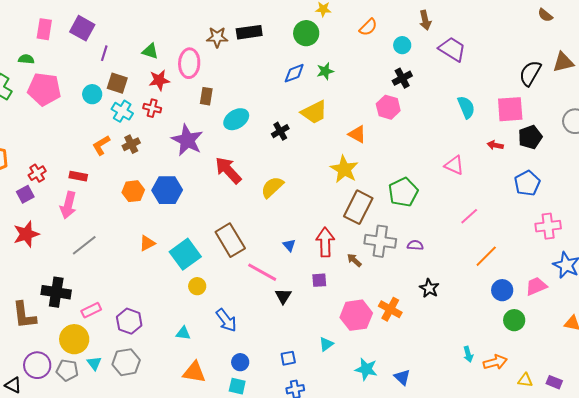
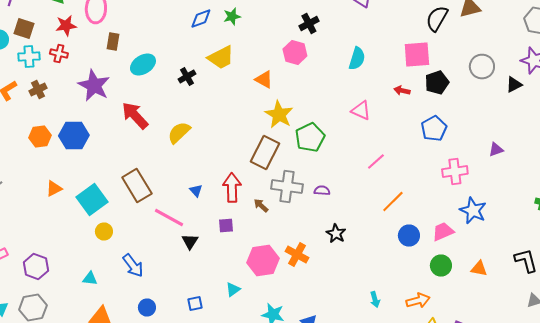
cyan semicircle: (466, 107) -> (357, 58), moved, turned 40
cyan cross: (122, 111) -> (29, 56), turned -35
yellow star: (344, 169) -> (279, 114), moved
green circle: (514, 320) -> (441, 266), moved
orange arrow: (495, 362) -> (418, 300), moved

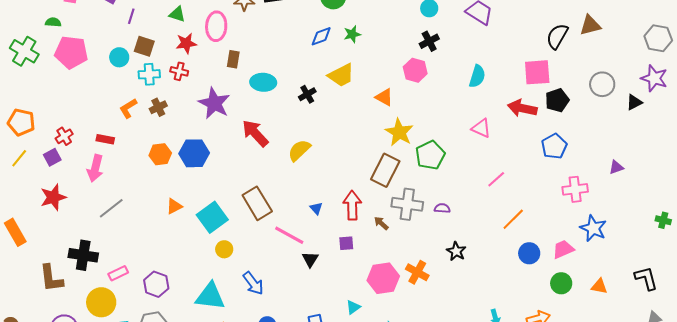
cyan ellipse: (143, 64) -> (263, 82), turned 35
red arrow: (402, 90) -> (522, 108), size x1.8
cyan triangle: (90, 278) -> (210, 296), size x2.0

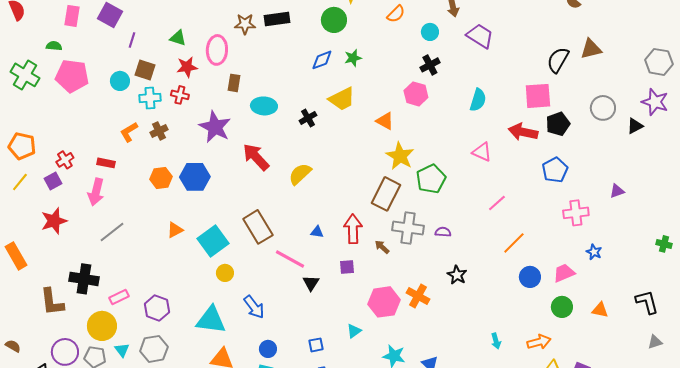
blue triangle: (316, 208) -> (317, 232), turned -40
blue star: (593, 228) -> (594, 252), size x0.6

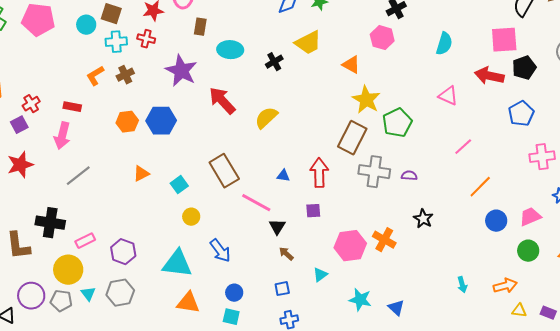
cyan square: (213, 241) -> (179, 185), size x0.6
brown arrow: (382, 247) -> (286, 254), moved

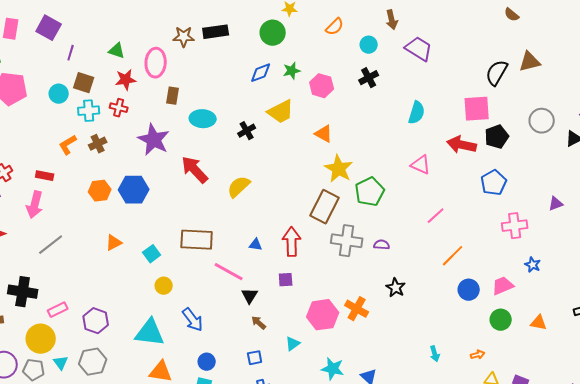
pink hexagon: (382, 38) -> (322, 86), moved
brown rectangle: (224, 171) -> (197, 240), turned -56
orange arrow: (505, 286) -> (478, 355), size x0.6

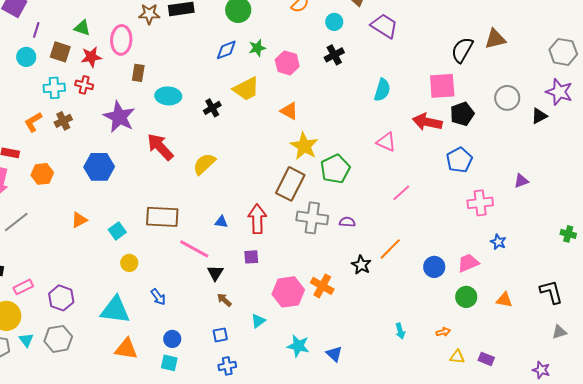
brown square: (84, 83) -> (60, 52), moved
cyan circle: (59, 94) -> (26, 57), moved
orange hexagon: (100, 191) -> (42, 174), moved
orange line: (453, 256) -> (390, 249), moved
blue arrow: (193, 320) -> (158, 297), size x0.7

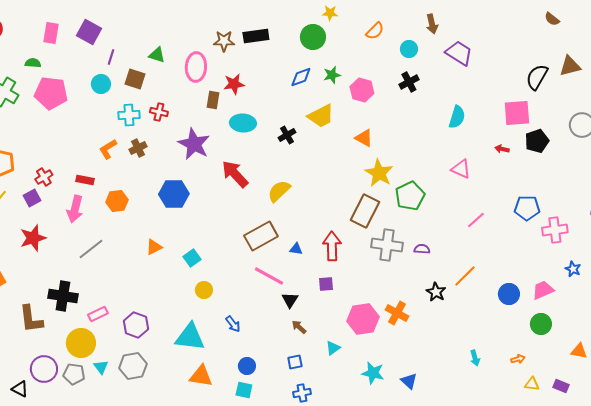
red star: (91, 57) -> (234, 84), moved
red arrow: (427, 122) -> (502, 149), size x0.5
blue pentagon: (459, 160) -> (527, 208), moved, turned 30
brown rectangle: (162, 217) -> (261, 236), moved, turned -32
orange triangle: (504, 300) -> (579, 351), moved

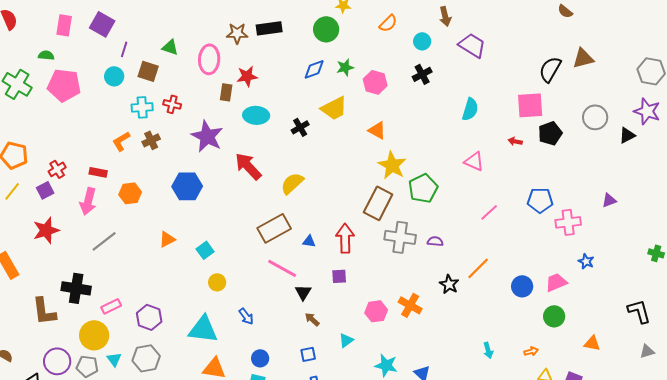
pink hexagon: (363, 319) -> (376, 311), size x0.7

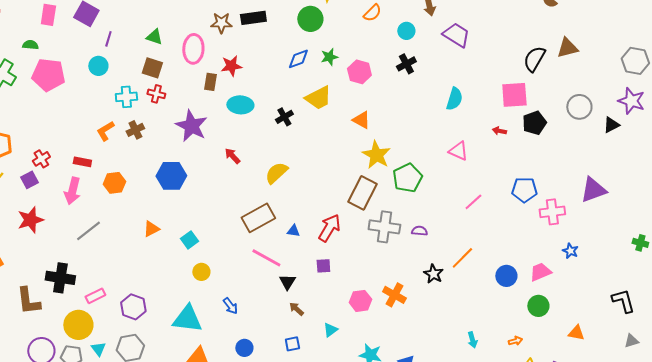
brown square: (148, 71) -> (152, 68), moved
red arrow: (248, 166) -> (232, 156), size x0.6
purple triangle: (609, 200) -> (593, 190), size x1.8
red arrow: (345, 238) -> (329, 228), turned 32

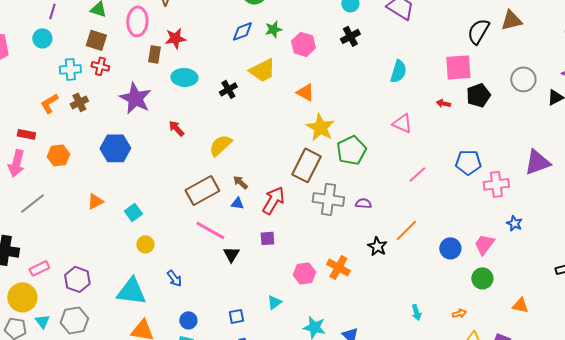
pink trapezoid: (540, 272) -> (484, 244), turned -30
brown arrow: (296, 309) -> (240, 182), moved

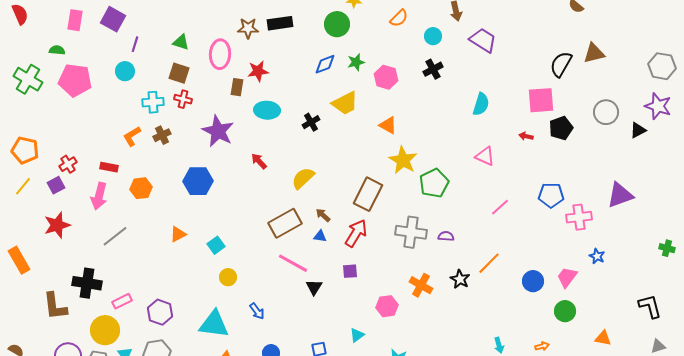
brown rectangle: (306, 165) -> (368, 194), moved
orange cross: (338, 267) -> (421, 285), moved

